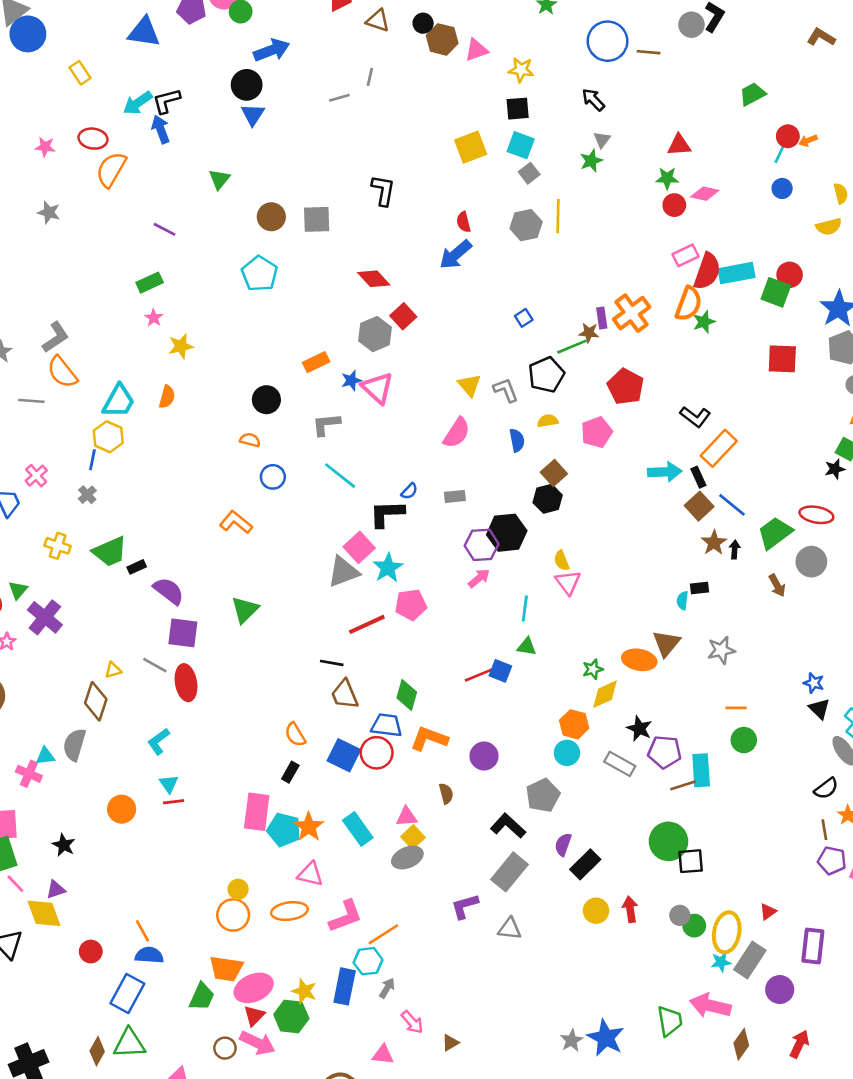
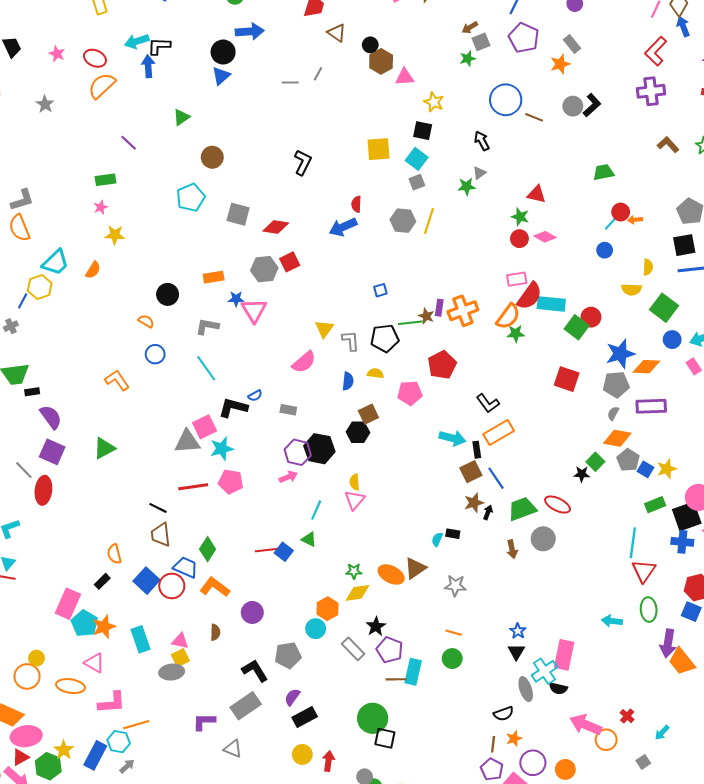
gray square: (317, 219) -> (238, 214), moved
red diamond: (374, 279) -> (276, 227), turned -55

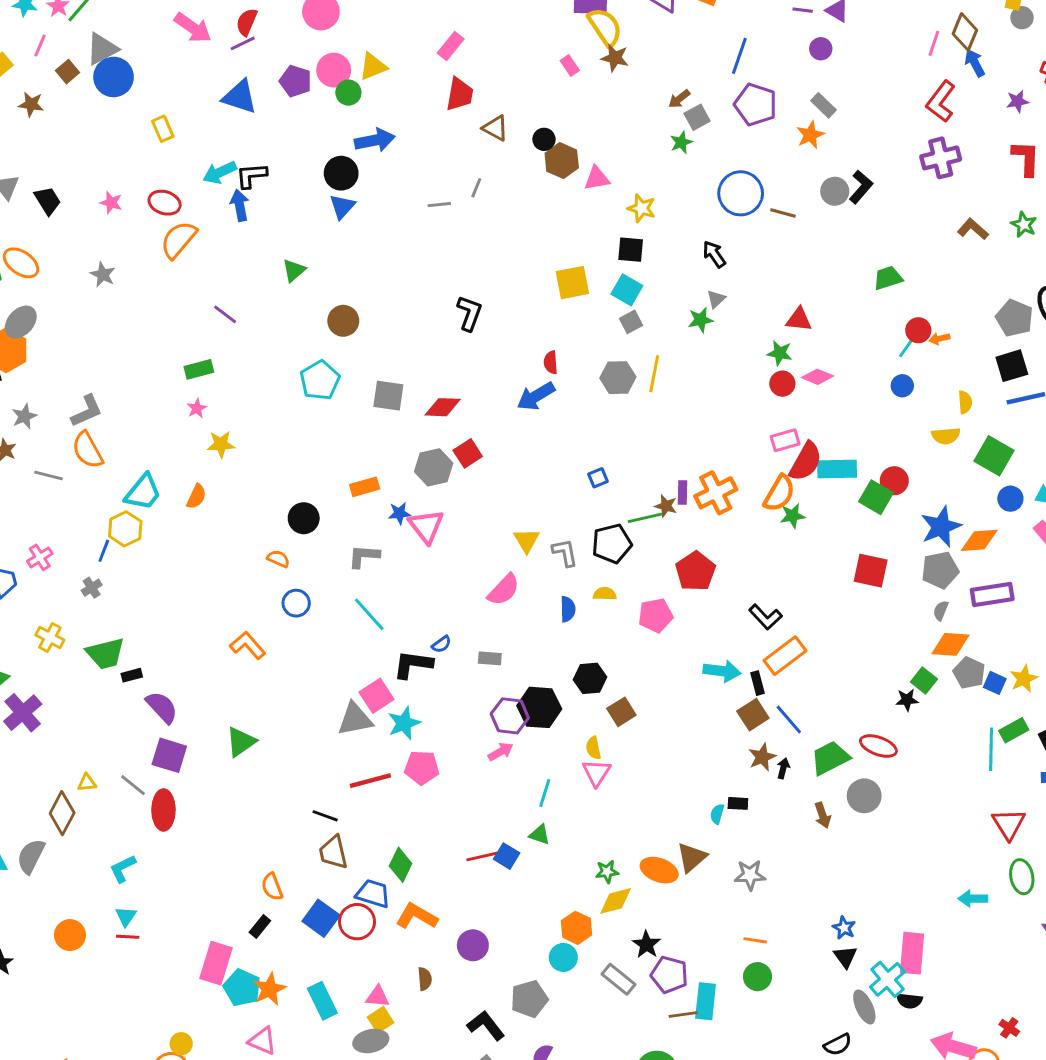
brown square: (368, 414) -> (621, 712), moved
cyan line: (633, 543) -> (991, 749), moved

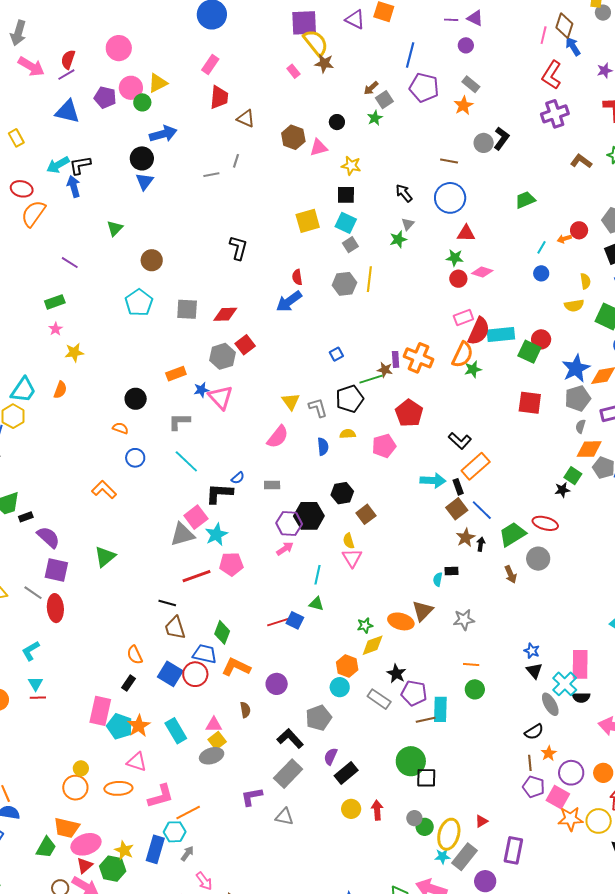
black circle: (544, 139) -> (337, 122), moved
blue circle: (741, 193) -> (450, 198), moved
red circle: (918, 330) -> (579, 230), moved
orange cross: (716, 493) -> (419, 358), turned -36

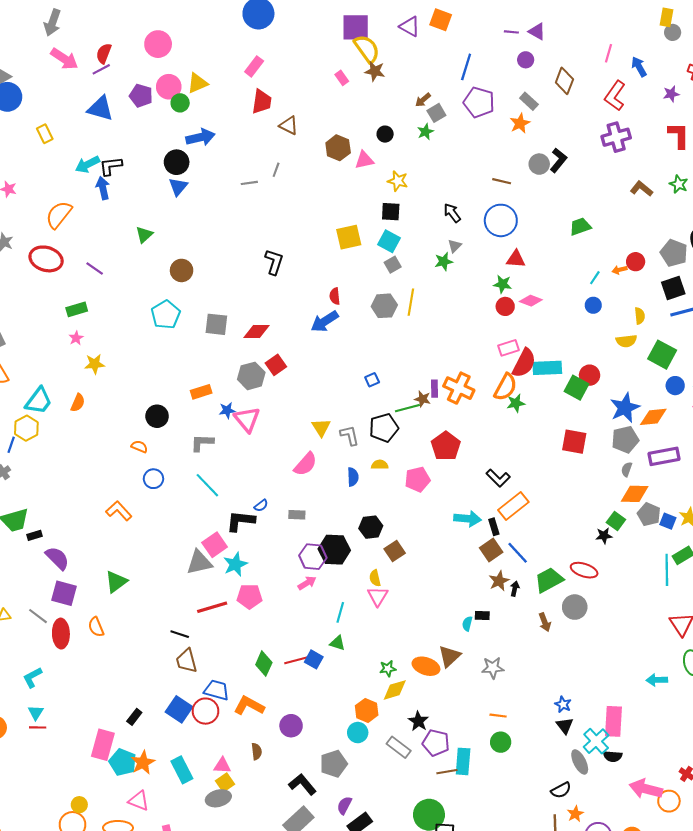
brown diamond: (564, 26) -> (564, 81), moved
red ellipse: (22, 189) -> (46, 259), moved, size x1.4
green diamond: (222, 632) -> (264, 664), moved
orange semicircle: (135, 655) -> (96, 627), moved

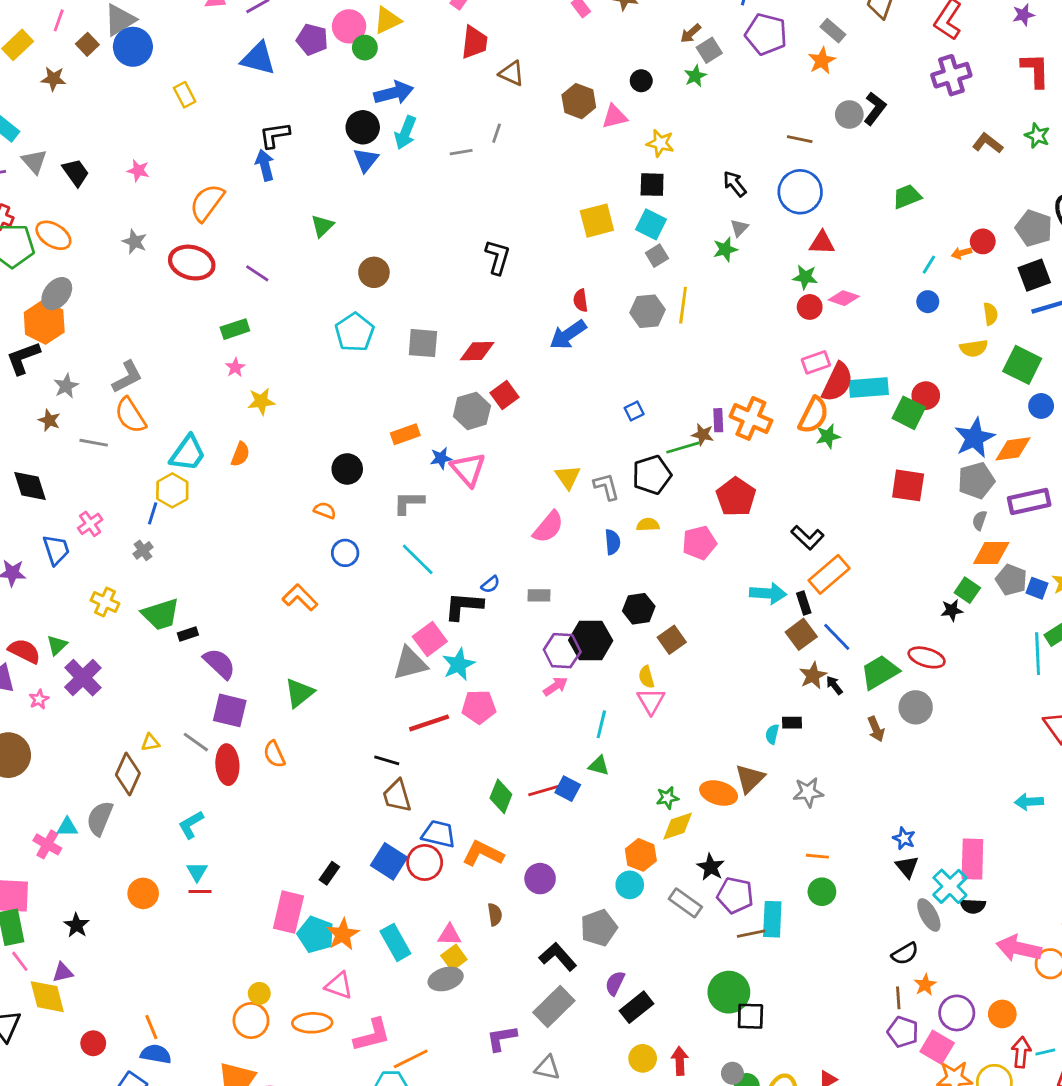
cyan arrow: (87, 164) -> (405, 133), moved, turned -40
black arrow: (515, 589) -> (834, 685), turned -48

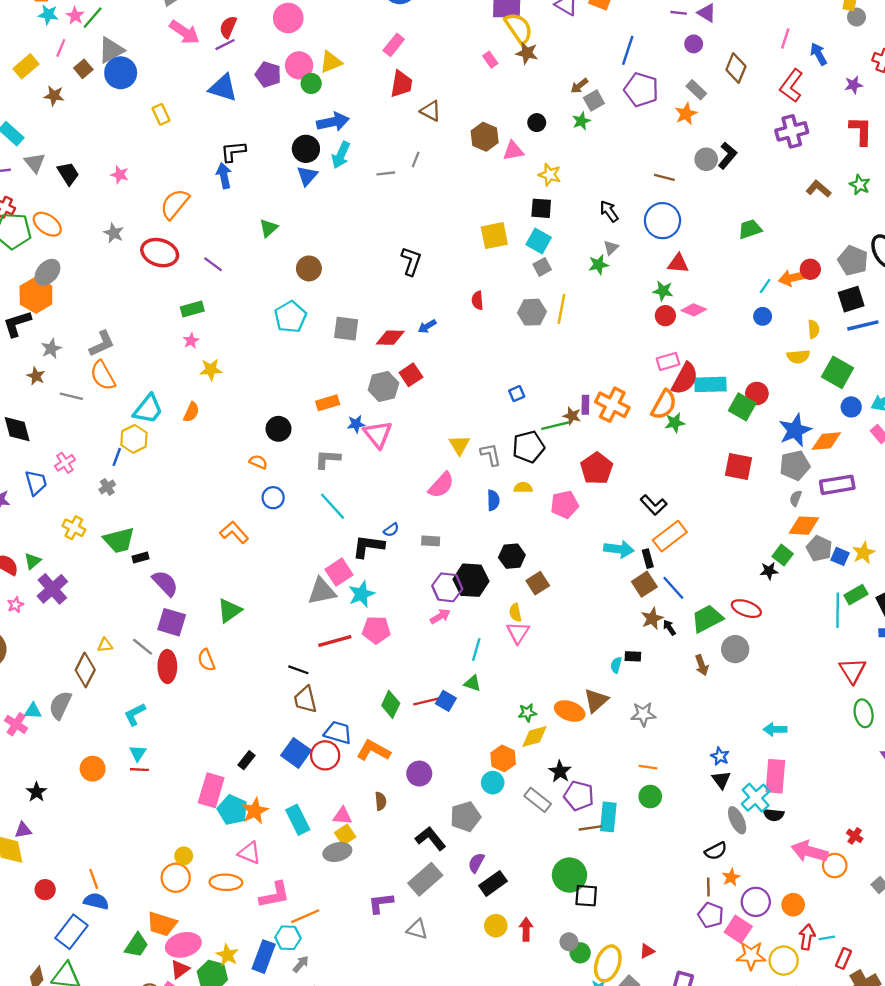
orange arrow: (961, 253) -> (792, 278), size x1.6
blue arrow: (568, 335) -> (427, 326), moved, size x0.6
cyan arrow: (1029, 802) -> (775, 729), moved

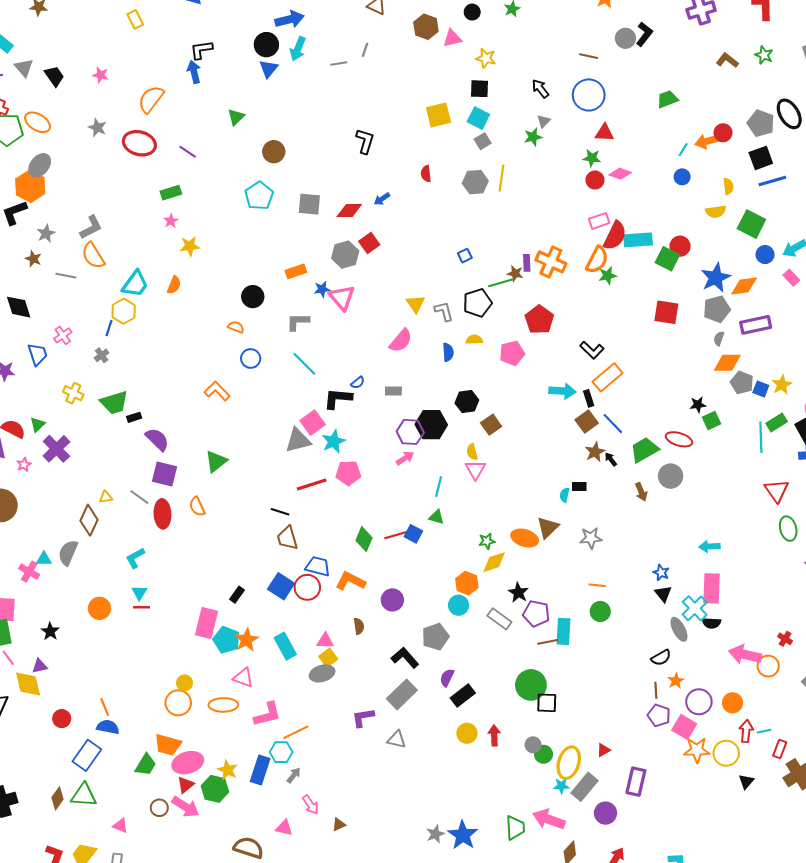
green square: (783, 555) -> (712, 420), moved, turned 30

